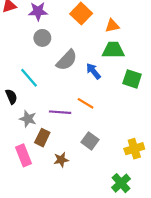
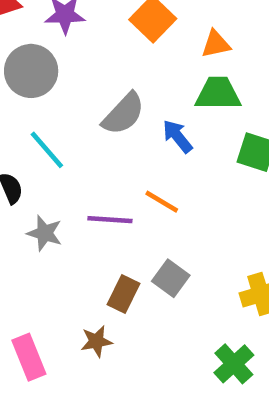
gray circle: (42, 38) -> (31, 71), moved, size x1.5
brown rectangle: (42, 138) -> (123, 294), moved
pink rectangle: (24, 155) -> (29, 357), moved
brown star: (61, 160) -> (96, 341), moved

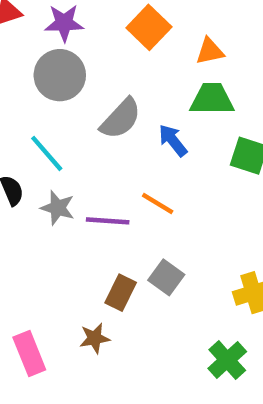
gray circle: (31, 71) -> (60, 75), moved
gray star: (45, 233) -> (58, 208), moved

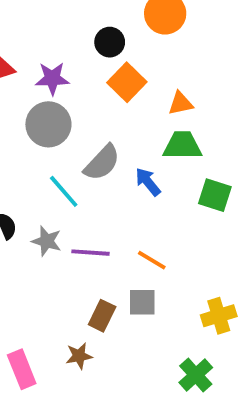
cyan line: (47, 153) -> (64, 191), moved
orange line: (158, 203) -> (152, 260), moved
gray square: (166, 277) -> (142, 302), turned -36

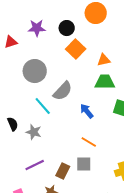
purple star: (52, 78) -> (37, 28), moved
blue arrow: (148, 182) -> (87, 111), moved
purple line: (91, 253) -> (35, 165), moved, turned -30

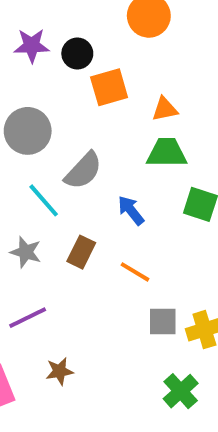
black circle: (67, 28) -> (77, 54), moved
orange square: (76, 49) -> (109, 87), turned 30
gray square: (84, 164) -> (163, 322), moved
brown rectangle: (63, 171) -> (81, 252), moved

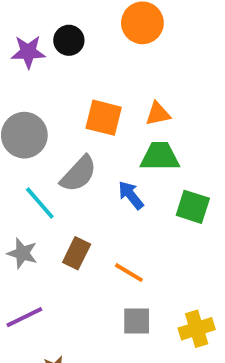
black circle: (77, 54) -> (69, 40), moved
orange square: (109, 87) -> (104, 118), moved, turned 30
blue arrow: (131, 210) -> (131, 195), moved
gray square: (163, 322) -> (137, 321), moved

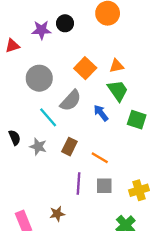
orange square: (104, 118) -> (85, 68), turned 30
green trapezoid: (160, 156) -> (118, 91), turned 55
purple line: (24, 317) -> (78, 184), moved, turned -60

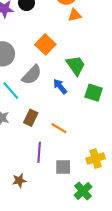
orange triangle: (117, 66) -> (75, 15), moved
gray square: (104, 186) -> (63, 167), moved

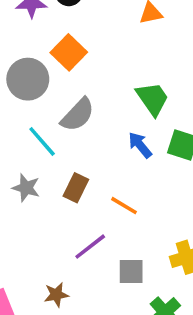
orange square: (45, 44) -> (69, 52), moved
blue arrow: (60, 86) -> (140, 145), moved
purple line: (39, 152) -> (90, 247), turned 48

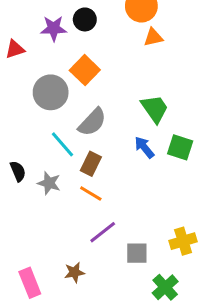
brown rectangle: (76, 188) -> (91, 164), moved
orange line: (124, 206) -> (91, 194), moved

